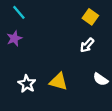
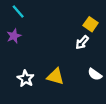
yellow square: (90, 17) -> (91, 24), moved

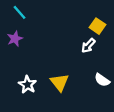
yellow triangle: (55, 76) -> (60, 82), turned 36

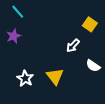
white arrow: (88, 46) -> (73, 46), moved
white semicircle: (102, 80) -> (93, 66), moved

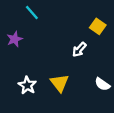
cyan line: (18, 12) -> (32, 13), moved
white semicircle: (93, 66) -> (102, 84), moved

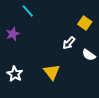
white semicircle: (102, 84) -> (89, 55), moved
white star: (27, 85) -> (15, 74), moved

